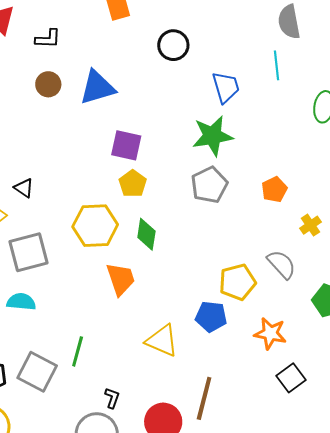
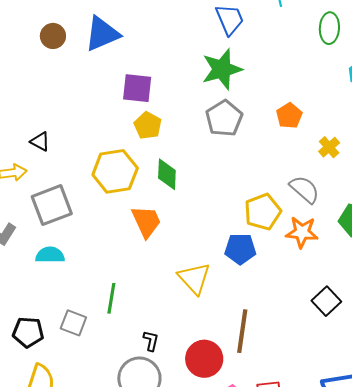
orange star: (270, 333) -> (302, 232), moved
yellow triangle: (162, 341) -> (194, 278), turned 30
gray square: (37, 372) -> (73, 323), size x0.7

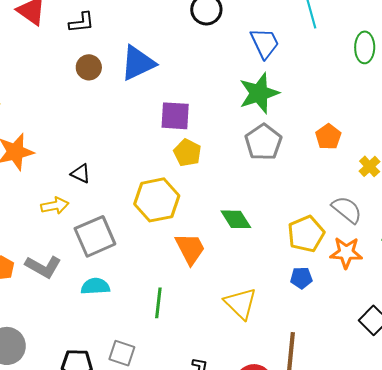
green diamond: (167, 174) -> (236, 219), moved, turned -32
blue pentagon: (240, 249) -> (301, 278), moved, size x0.7
green line: (111, 298) -> (158, 303), moved

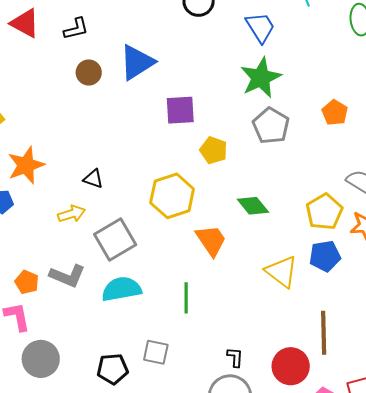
yellow pentagon: (187, 153) -> (214, 150), moved
blue pentagon: (301, 278) -> (325, 256), size x1.4
cyan semicircle: (95, 286) -> (121, 289), size x1.4
yellow triangle: (240, 303) -> (282, 272), moved

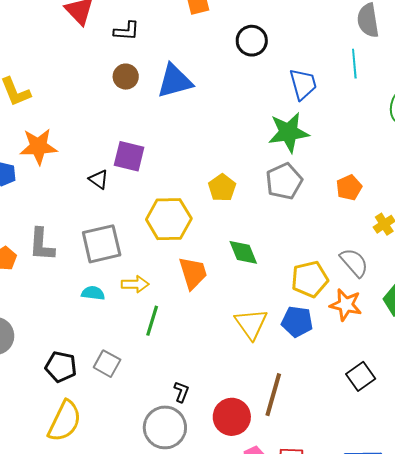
purple square: (180, 110) -> (129, 156), moved
yellow arrow: (72, 214) -> (135, 284), moved
gray L-shape: (67, 276) -> (42, 245), moved, turned 54
cyan semicircle: (121, 289) -> (93, 293), size x0.6

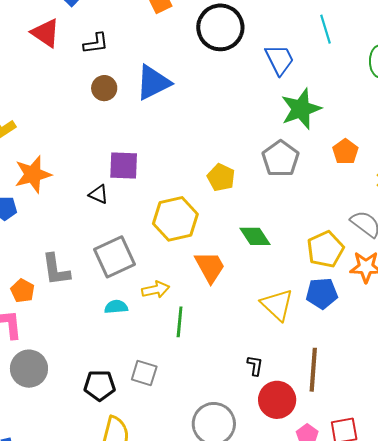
black circle: (252, 41) -> (220, 27), size x1.5
green star: (289, 132) -> (301, 109), moved
black L-shape: (181, 392) -> (255, 365), moved

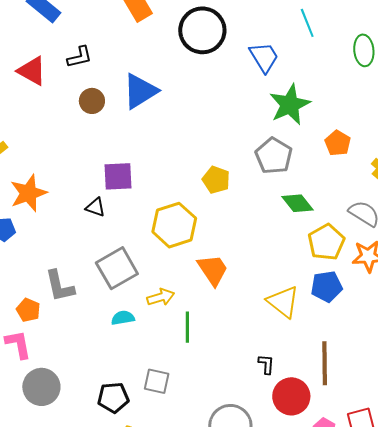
red triangle: (45, 33) -> (32, 71), moved
green diamond: (255, 236) -> (298, 203), moved

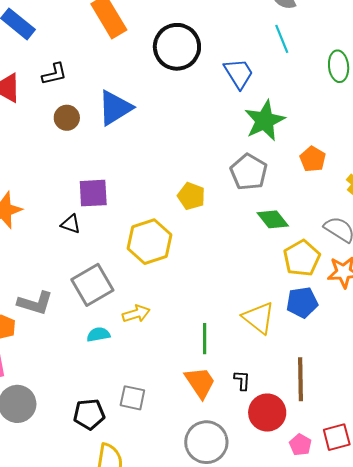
orange trapezoid: (213, 270) -> (200, 382), moved
gray L-shape: (60, 286) -> (35, 303), turned -60
green line: (187, 327) -> (205, 339), moved

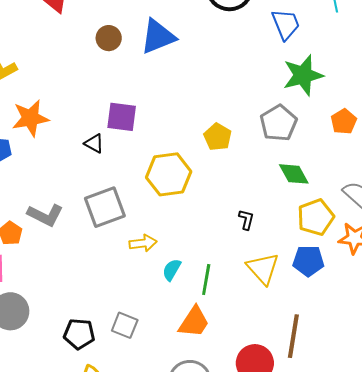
cyan semicircle: (98, 334) -> (172, 270), moved, turned -60
black L-shape: (242, 380) -> (246, 220), moved
orange trapezoid: (200, 382) -> (194, 322), turned 57

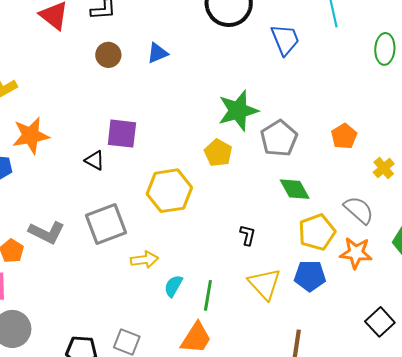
blue triangle: (158, 37) -> (157, 53), size x0.6
green star: (303, 75) -> (238, 111), moved

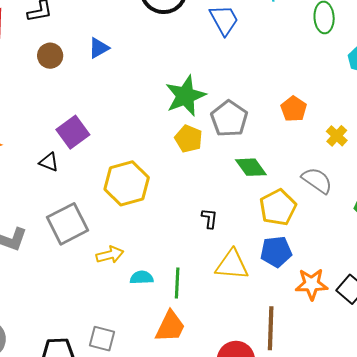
purple square: (122, 134) -> (73, 132), turned -36
yellow pentagon: (218, 153) -> (189, 139), moved
orange star: (356, 253) -> (312, 284), moved
yellow triangle: (264, 284) -> (232, 265), turned -36
cyan semicircle: (173, 286) -> (142, 278), turned 65

